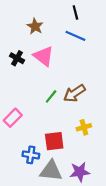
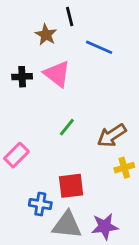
black line: (75, 12) -> (70, 16), moved
black cross: (17, 58) -> (22, 77), turned -32
brown arrow: (74, 93) -> (112, 135), moved
yellow cross: (84, 127) -> (124, 168), moved

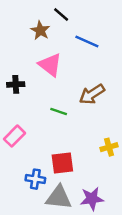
black line: (70, 16) -> (61, 14), turned -35
black cross: (22, 77) -> (16, 84), moved
green line: (67, 127) -> (59, 111), turned 70
brown arrow: (112, 135) -> (92, 94), moved

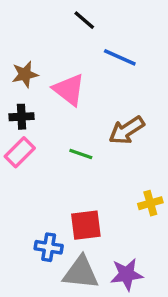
brown star: (40, 30) -> (25, 74), moved, turned 30
pink rectangle: (14, 136) -> (20, 152), moved

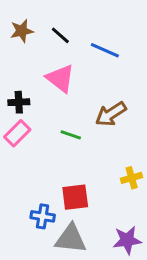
black line: (84, 20) -> (60, 35), moved
brown star: (25, 74) -> (22, 31), moved
purple star: (127, 274) -> (127, 240), moved

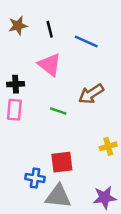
black line: (60, 35) -> (50, 29), turned 35
pink rectangle: (17, 133) -> (14, 110), turned -40

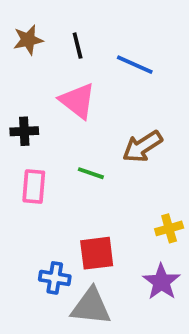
pink rectangle: (14, 110) -> (34, 187), moved
purple star: (105, 198) -> (161, 282), moved, turned -30

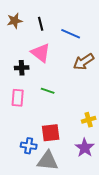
black cross: (24, 131) -> (22, 68), moved
brown arrow: (142, 147) -> (84, 62), moved

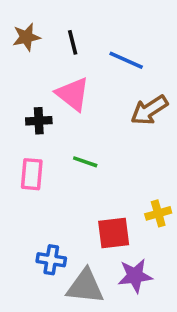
red square: (51, 133) -> (114, 233), moved
purple star: (85, 148) -> (135, 276), moved, turned 30

